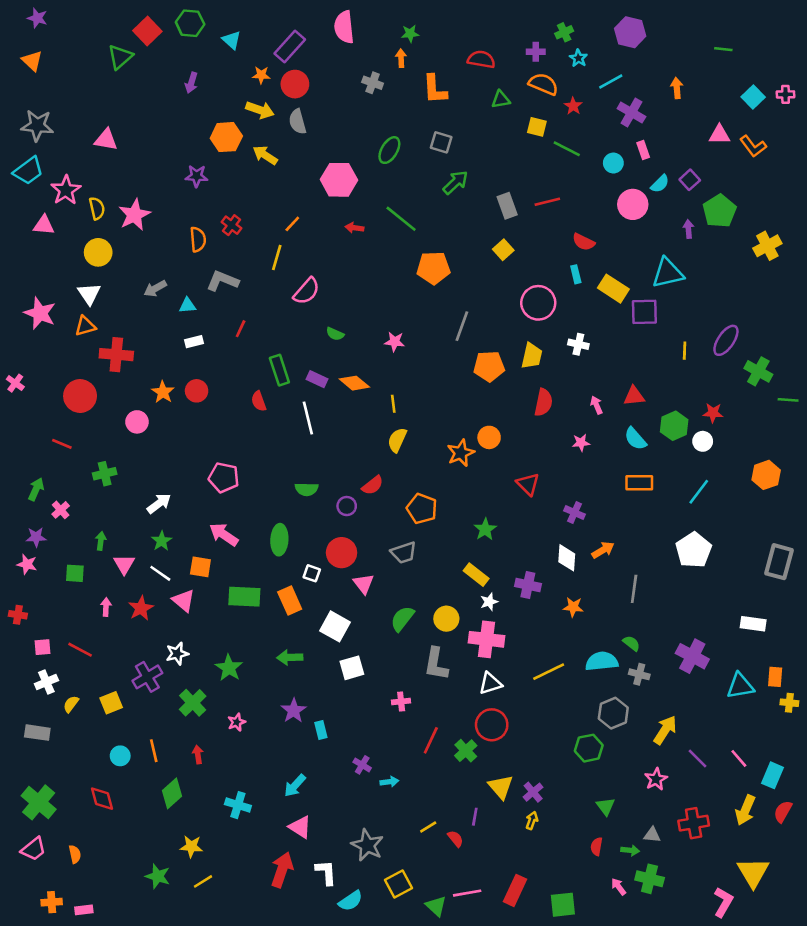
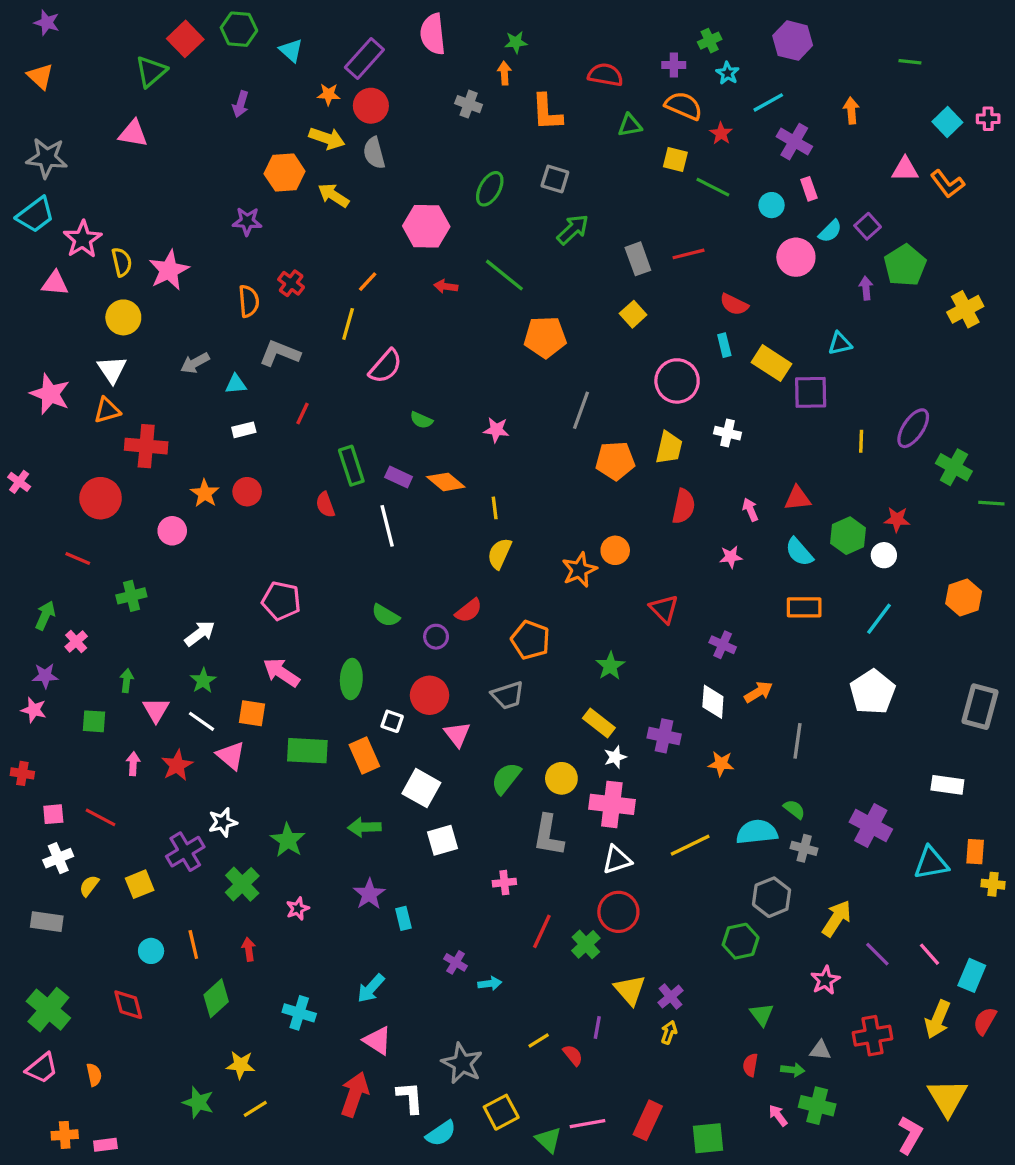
pink triangle: (106, 140) -> (133, 133), moved
cyan triangle: (668, 273) -> (840, 343), size x0.6
green semicircle: (307, 489) -> (386, 615), turned 30

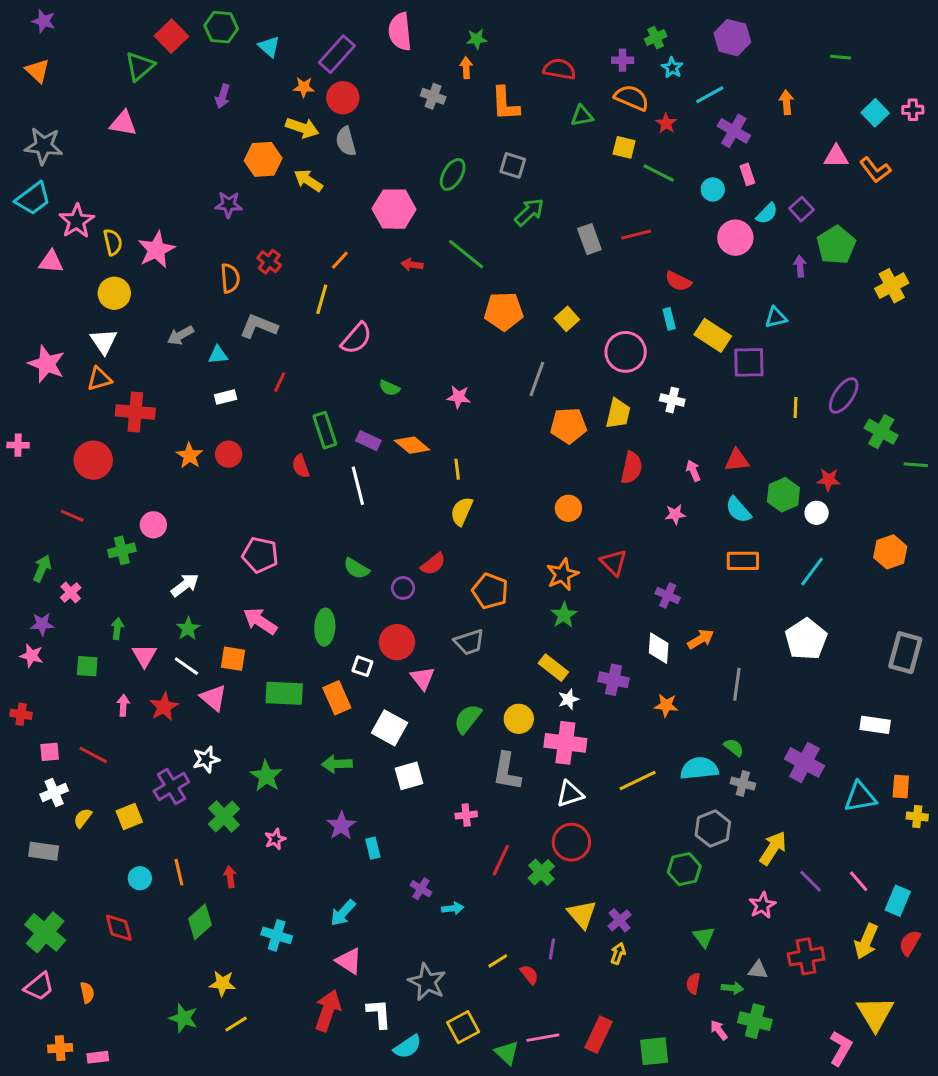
yellow square: (633, 314) -> (567, 319), moved
pink cross: (19, 482) -> (18, 445), turned -35
pink circle: (172, 531) -> (153, 525), moved
orange star: (579, 570) -> (562, 574), moved

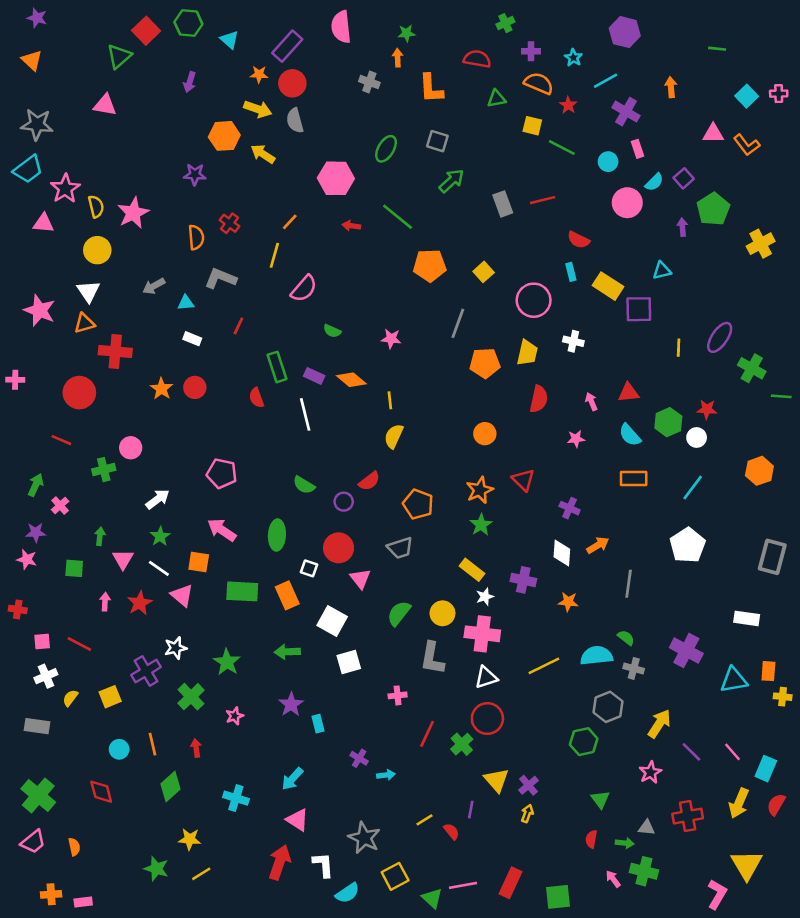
green cross: (656, 38) -> (505, 23), moved
white rectangle: (226, 397) -> (192, 339), turned 36

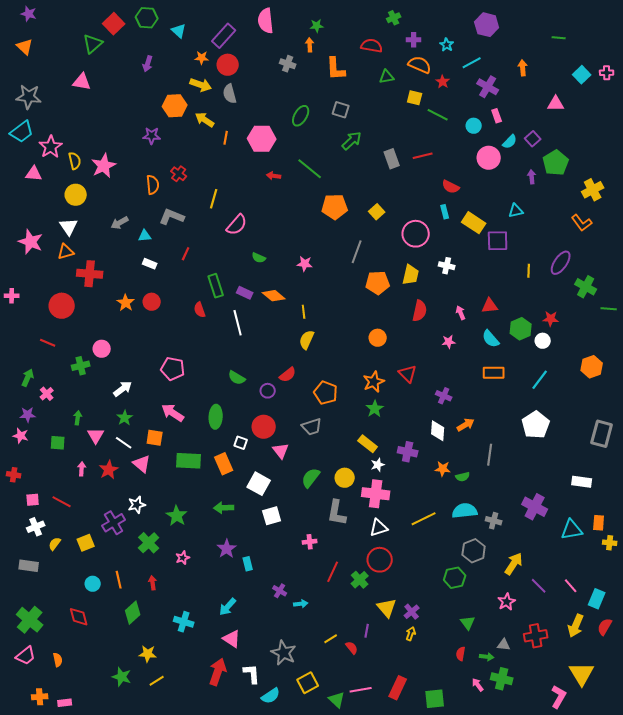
orange L-shape: (747, 145) -> (582, 223), moved
orange line: (290, 222) -> (226, 138), moved, turned -32
green semicircle: (626, 638) -> (463, 477), moved, turned 128

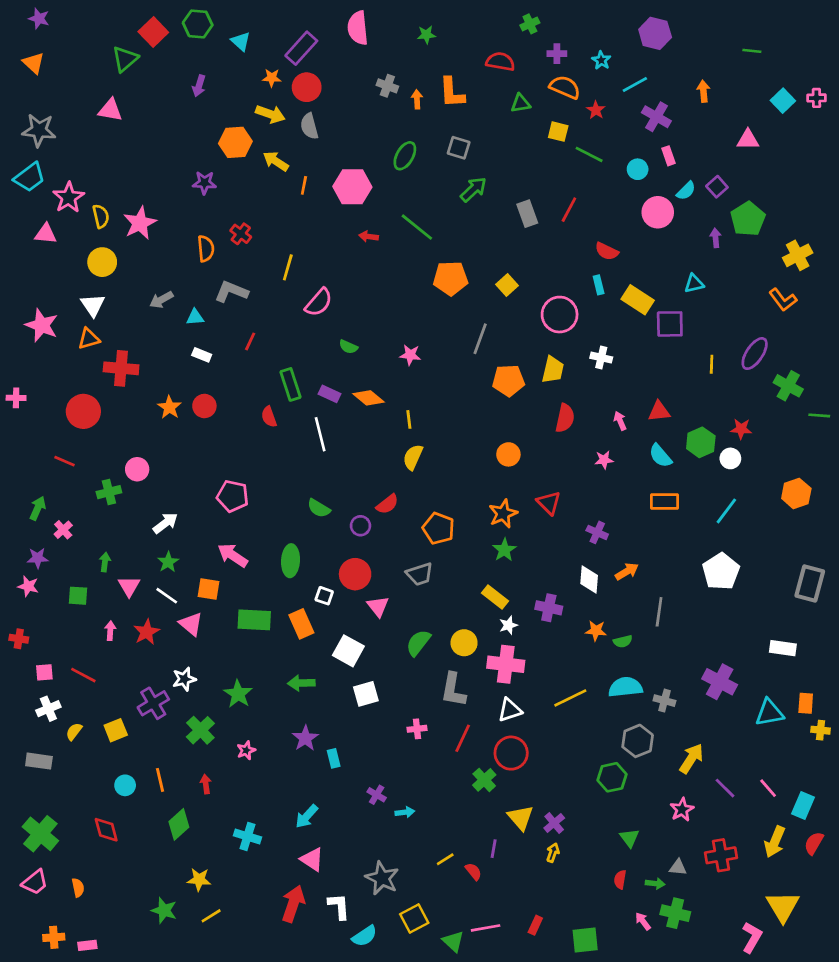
orange arrow: (310, 45) -> (417, 99), moved
red line: (423, 156) -> (569, 210), turned -48
red line: (333, 572) -> (463, 738), moved
red rectangle: (398, 688) -> (535, 925), size x0.6

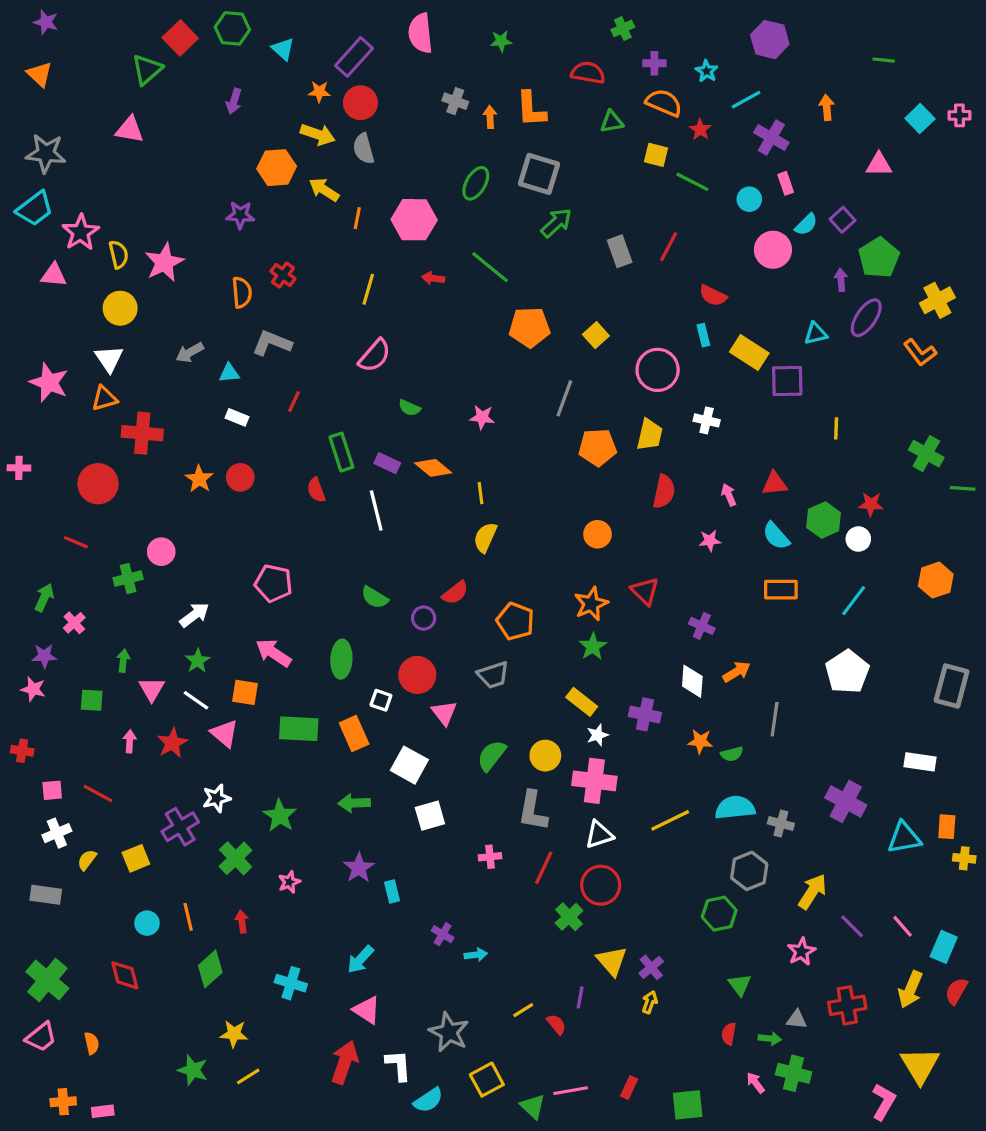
gray square: (459, 148) -> (539, 174), size x1.5
yellow line: (288, 267) -> (368, 289), moved
purple ellipse: (755, 354) -> (866, 318), moved

